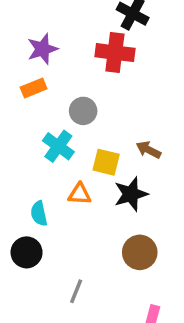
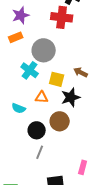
gray circle: (83, 111) -> (44, 50), size x1.5
cyan semicircle: (39, 213) -> (19, 108), turned -56
black circle: (27, 252) -> (37, 130), moved
brown circle: (140, 252) -> (60, 121), moved

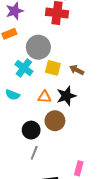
yellow square: (57, 79) -> (53, 68), moved
orange triangle: (42, 97) -> (45, 97), moved
cyan semicircle: (19, 108) -> (12, 95), moved

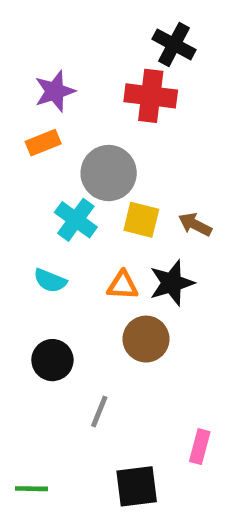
black circle: (31, 130) -> (52, 360), moved

